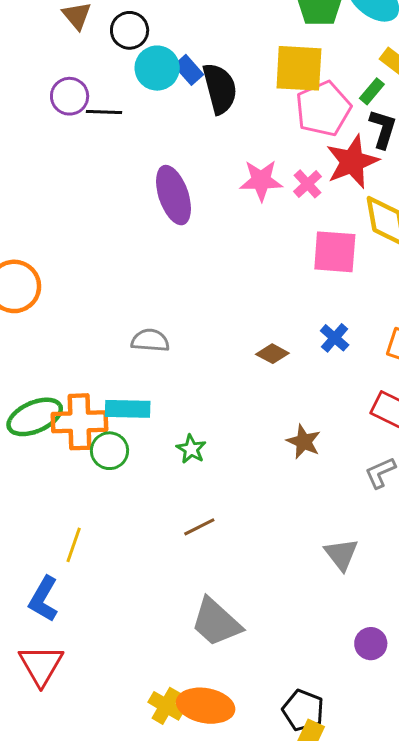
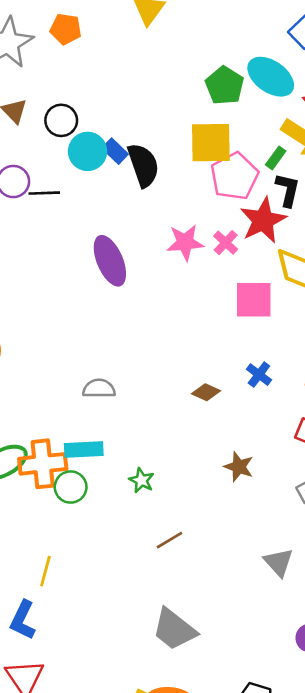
brown line: (199, 527) -> (169, 540), moved

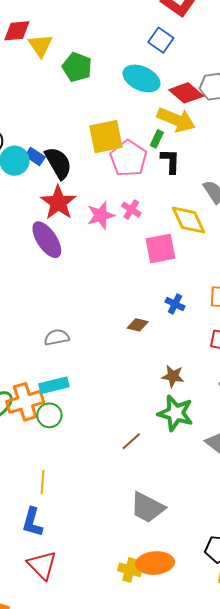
green pentagon: (225, 86) -> (77, 67), moved
red star: (263, 220) -> (58, 203), moved
green star: (141, 480) -> (176, 413), moved, size x1.8

